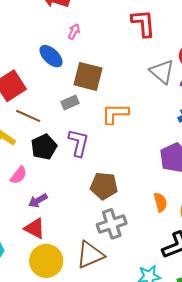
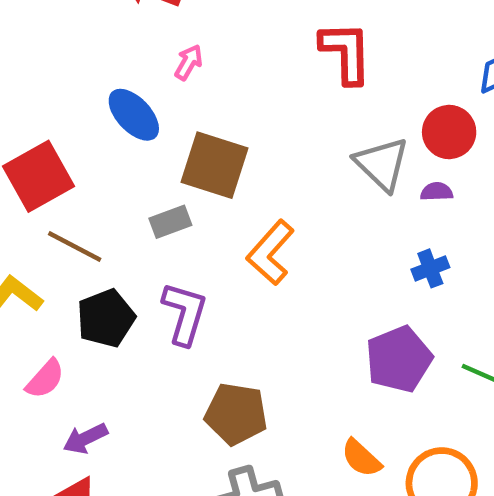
orange L-shape: (115, 114) -> (270, 253), turned -52
orange semicircle: (160, 202) -> (361, 458), turned 144

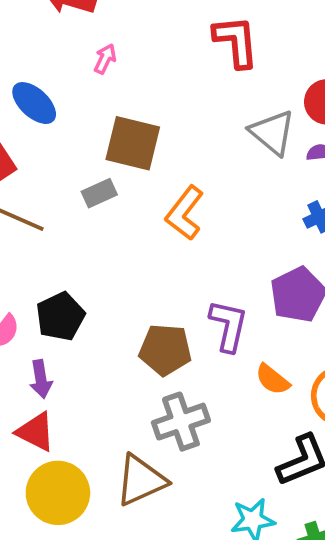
blue ellipse: (134, 115) -> (34, 103), moved
purple L-shape: (185, 313) -> (228, 326), moved
black pentagon: (106, 318) -> (60, 316), moved
purple arrow: (85, 438) -> (41, 379), turned -69

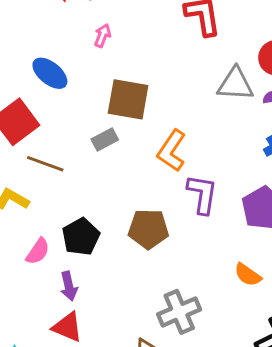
gray triangle: (272, 132) -> (235, 84), turned -33
purple L-shape: (228, 326) -> (202, 194), moved
brown pentagon: (165, 350) -> (148, 229), moved

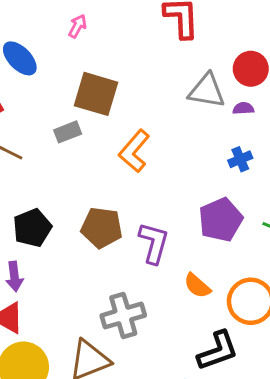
purple L-shape: (202, 194) -> (154, 243), moved

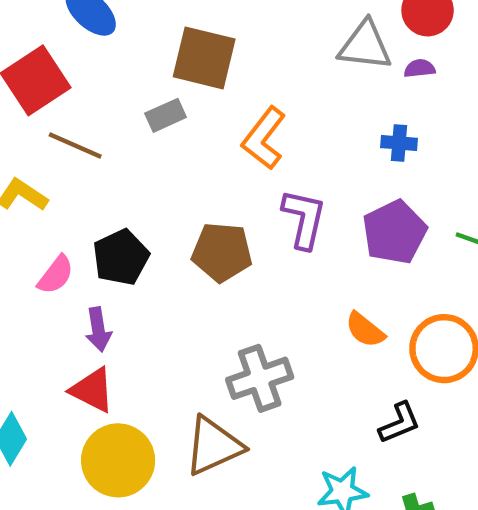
blue cross: (240, 159) -> (399, 143), moved, turned 30
purple L-shape: (154, 243) -> (304, 219), moved
black L-shape: (218, 351) -> (399, 423), size x0.7

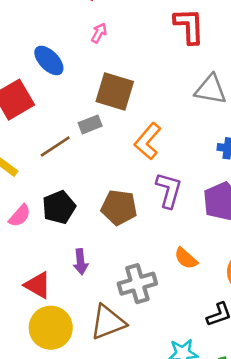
brown line: (75, 146) -> (55, 147), moved, turned -60
purple arrow: (98, 329) -> (81, 262), moved
orange semicircle: (365, 330) -> (186, 258), moved

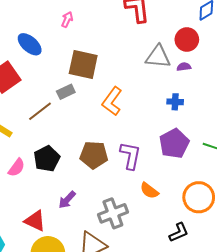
purple L-shape: (169, 190) -> (130, 156), moved
purple arrow: (81, 262) -> (67, 200), turned 54

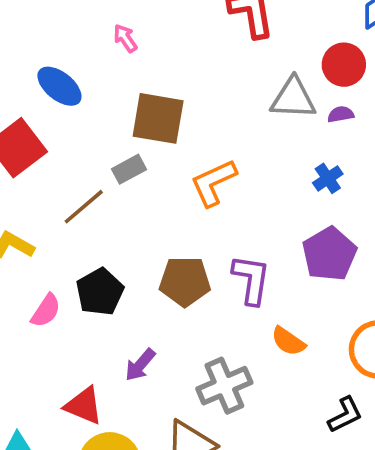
pink arrow: (67, 20) -> (125, 38), turned -56
orange L-shape: (112, 101) -> (213, 183), turned 32
blue cross: (175, 102) -> (328, 178), turned -35

